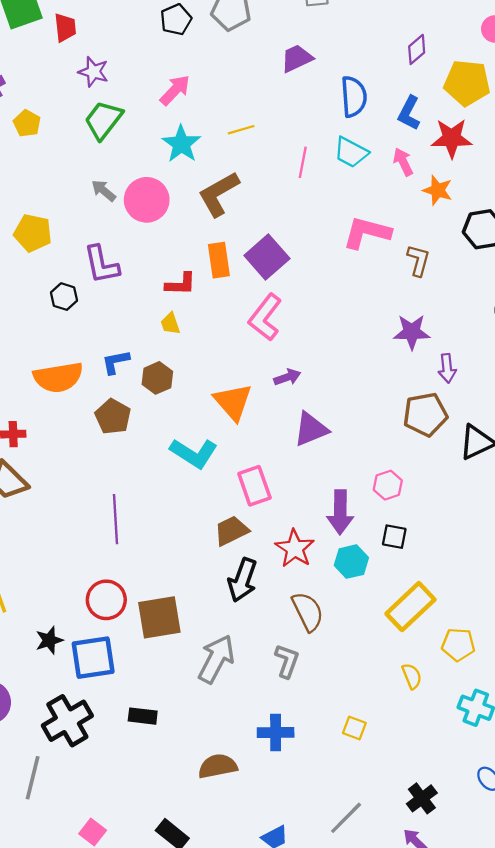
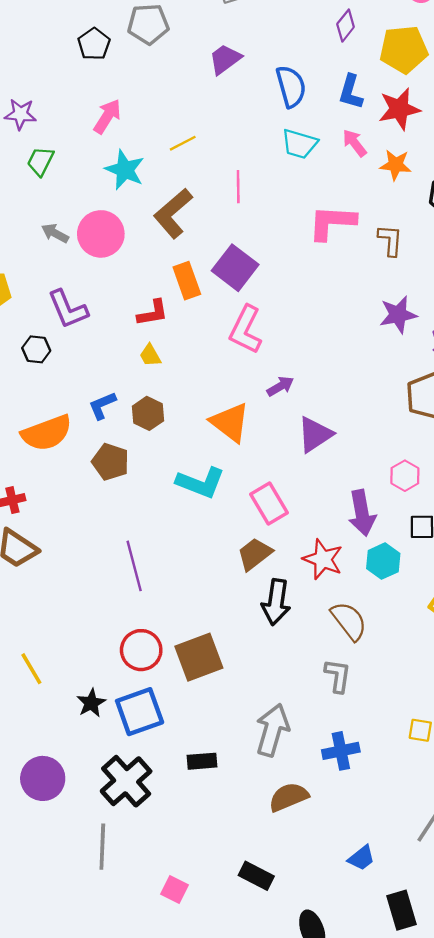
green trapezoid: (103, 120) -> (40, 161), size x0.7
pink line: (303, 162) -> (238, 187), moved
gray arrow: (216, 659) -> (272, 730), moved

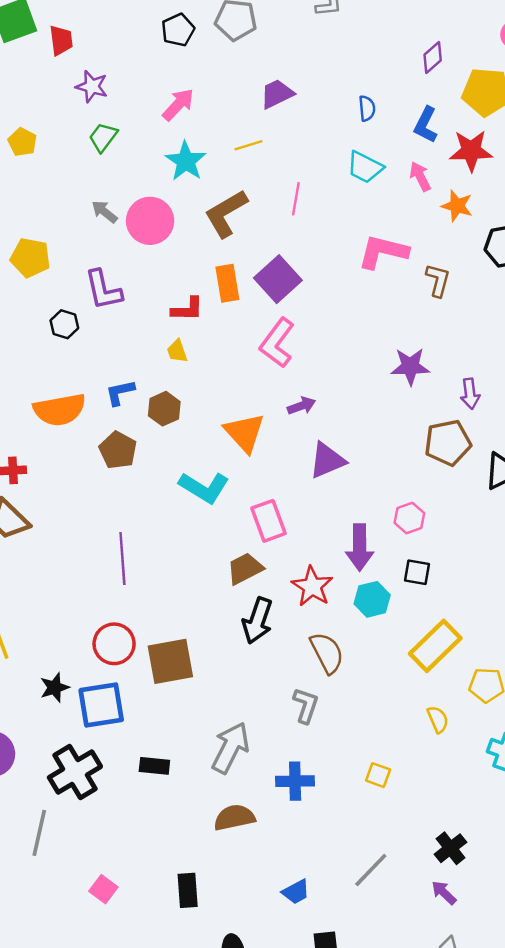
purple trapezoid: (225, 59) -> (277, 94), moved
blue semicircle: (291, 86) -> (367, 108), size x0.6
purple star: (398, 315) -> (410, 366), moved
black rectangle: (256, 876) -> (188, 890), turned 48

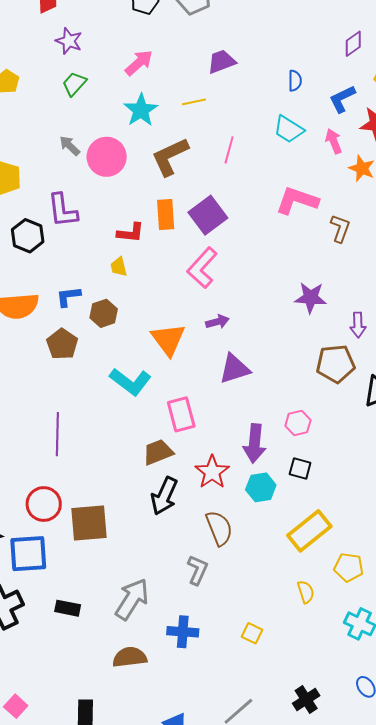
blue L-shape: (426, 125) -> (342, 99), turned 32
black hexagon: (64, 324) -> (28, 236), size x1.4

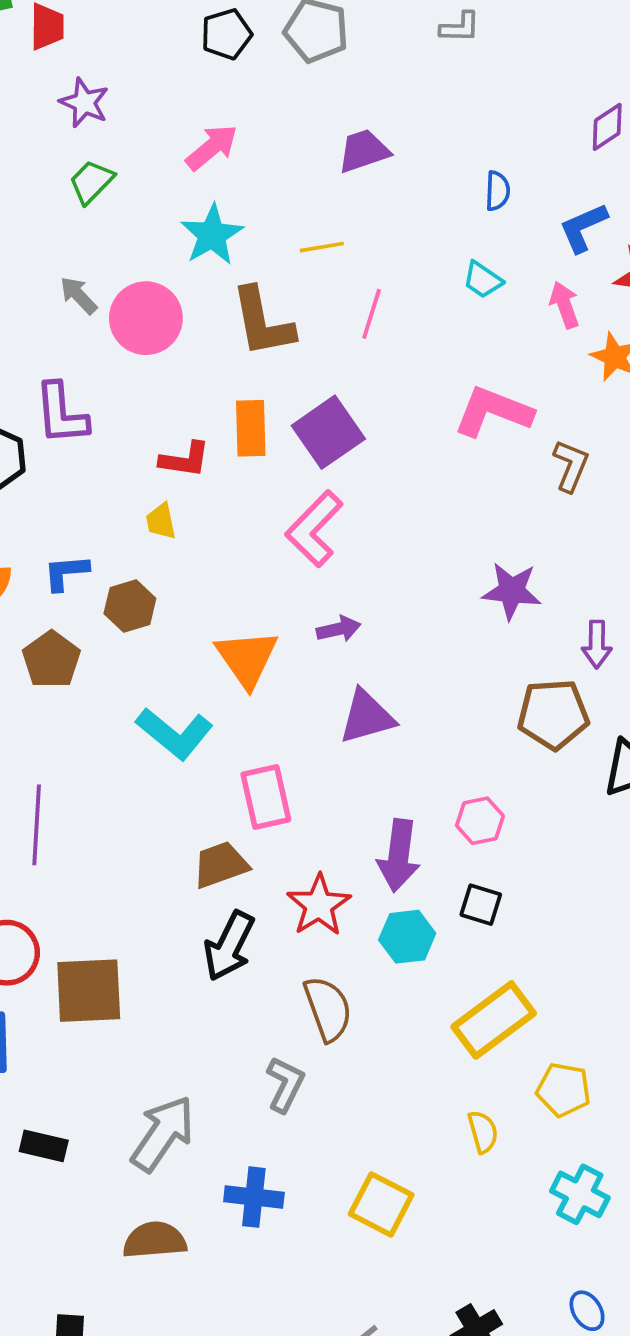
yellow line: (194, 102) -> (322, 247), moved
cyan trapezoid: (289, 129) -> (483, 280), size x0.7
brown L-shape: (170, 157) -> (262, 322), turned -78
yellow square: (252, 633) -> (381, 1204), size x1.6

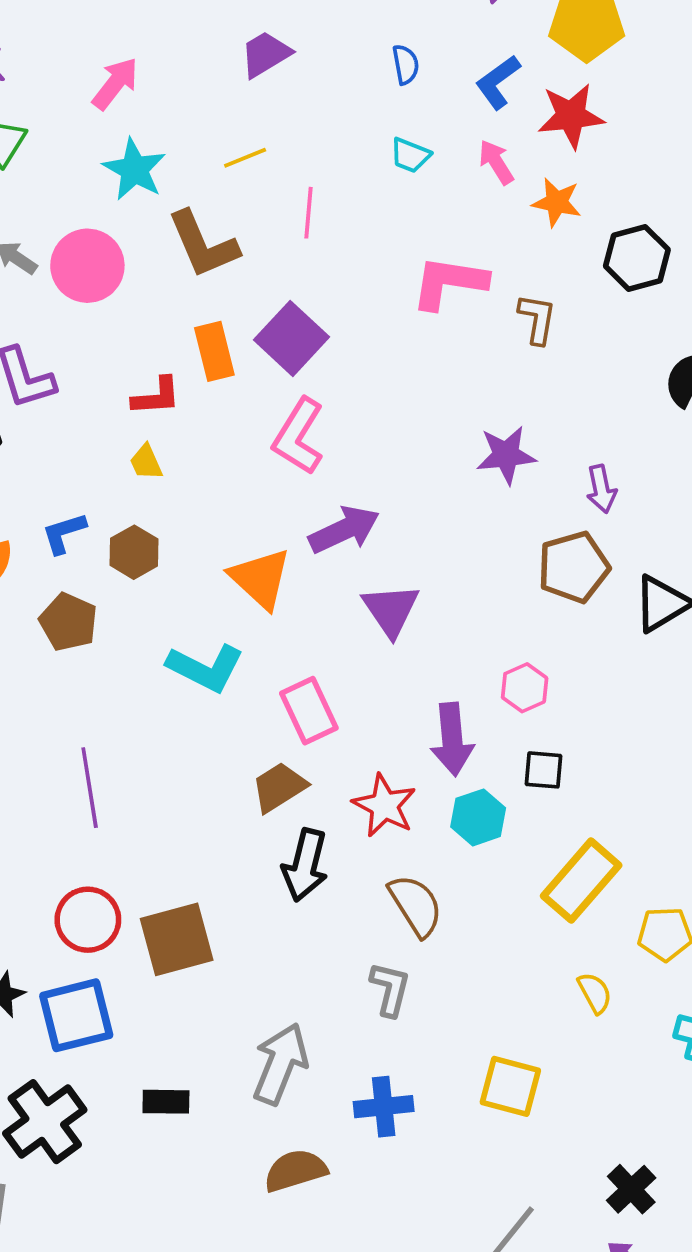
purple arrow: (339, 629) -> (344, 530), size x1.6
purple triangle: (367, 717) -> (391, 610), turned -36

